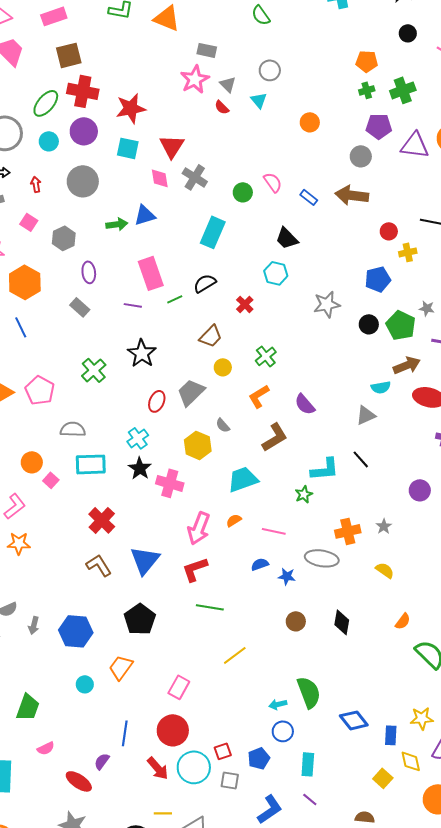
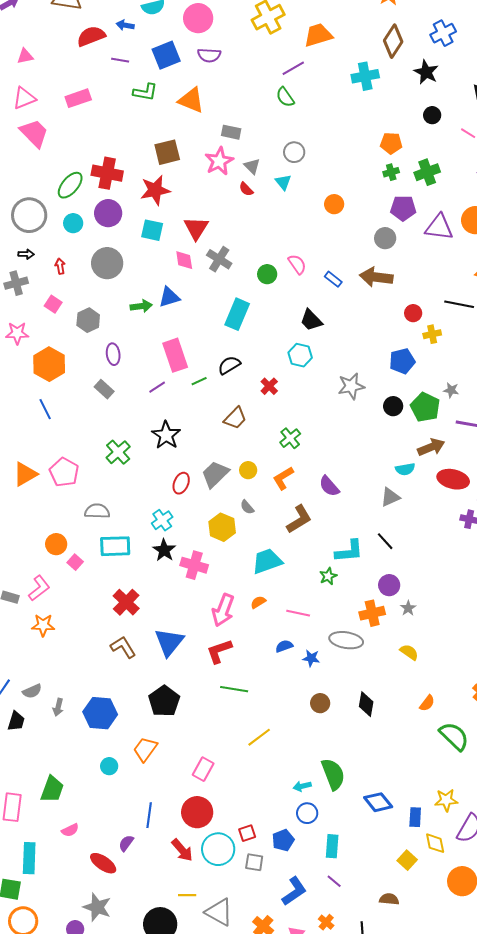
brown square: (69, 55) -> (167, 152), moved
purple line: (133, 305) -> (157, 387), turned -42
yellow circle: (223, 367) -> (248, 470), moved
purple circle: (420, 490) -> (389, 585), moved

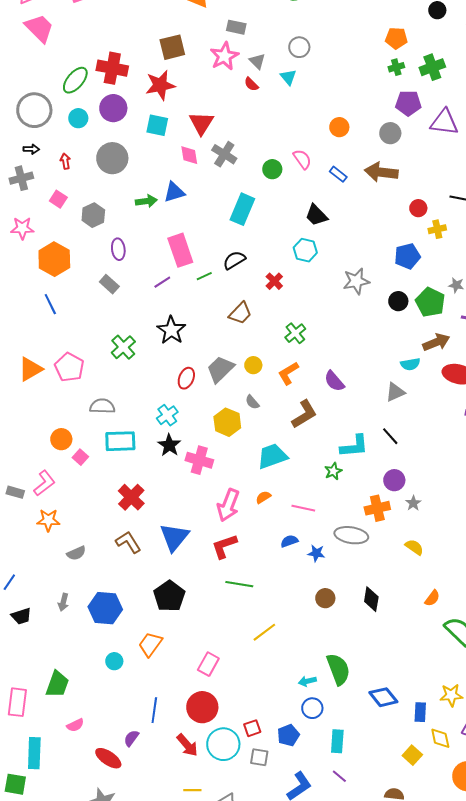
orange circle: (334, 204) -> (339, 127), moved
gray semicircle: (32, 691) -> (76, 553), moved
black trapezoid: (16, 721) -> (21, 616), turned 55

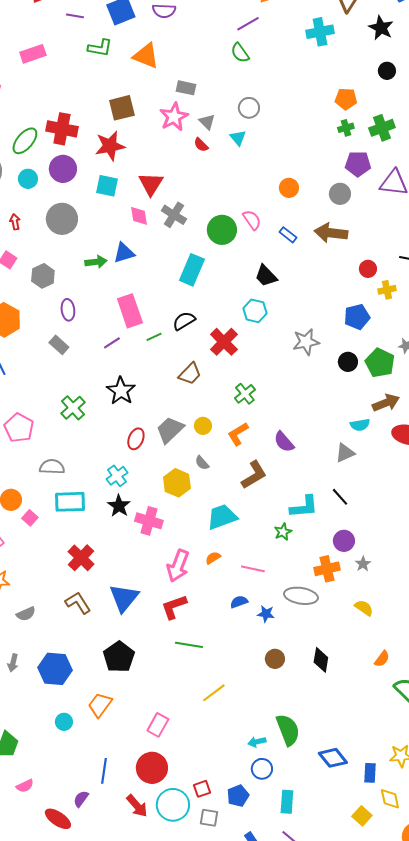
green circle: (272, 169) -> (222, 230), size x1.5
red cross: (274, 281) -> (224, 342), size x1.6

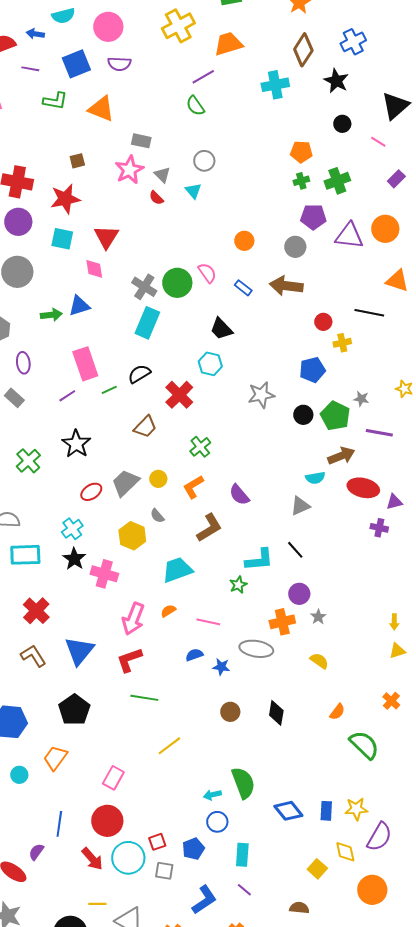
brown square: (122, 108) -> (77, 161), size x0.6
gray cross: (174, 215) -> (144, 287), moved
red ellipse: (136, 439) -> (91, 492), turned 35
blue rectangle: (370, 773) -> (326, 811), moved

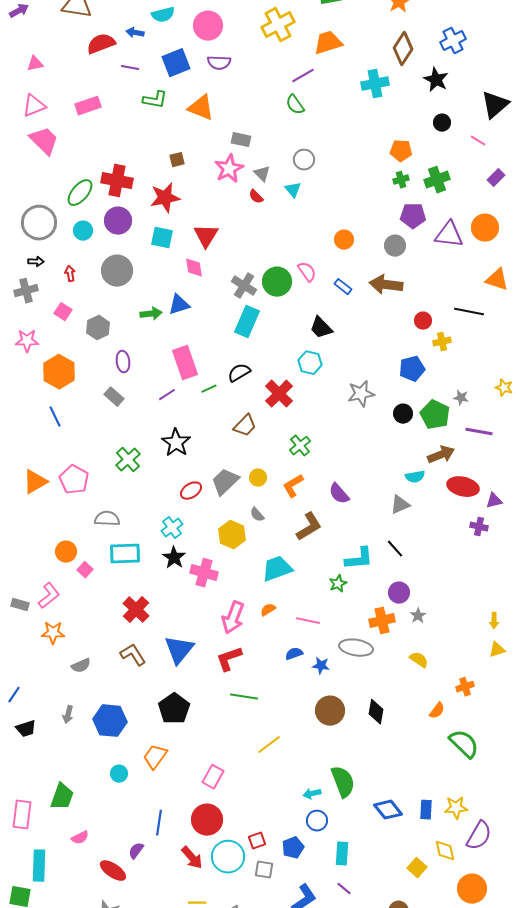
orange cross: (391, 701) -> (465, 687), moved, turned 30
brown circle: (230, 712) -> (330, 711), size x1.5

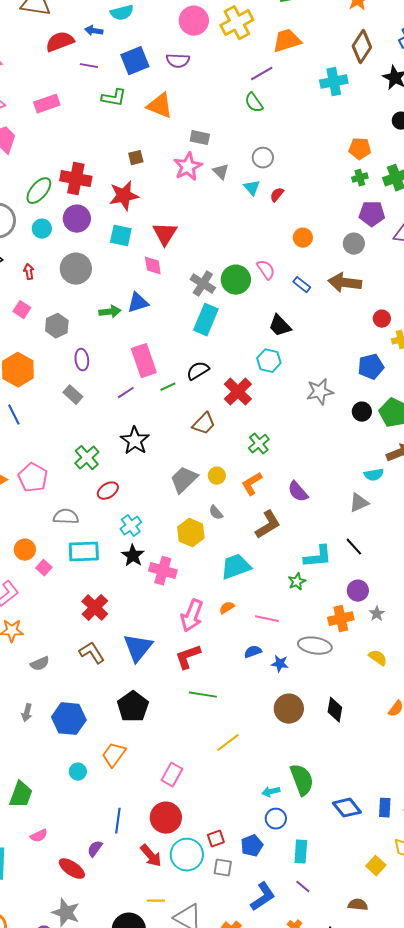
pink circle: (208, 26) -> (194, 21), moved
red semicircle: (256, 197) -> (277, 195), moved, turned 84
red ellipse: (191, 491) -> (108, 491), moved

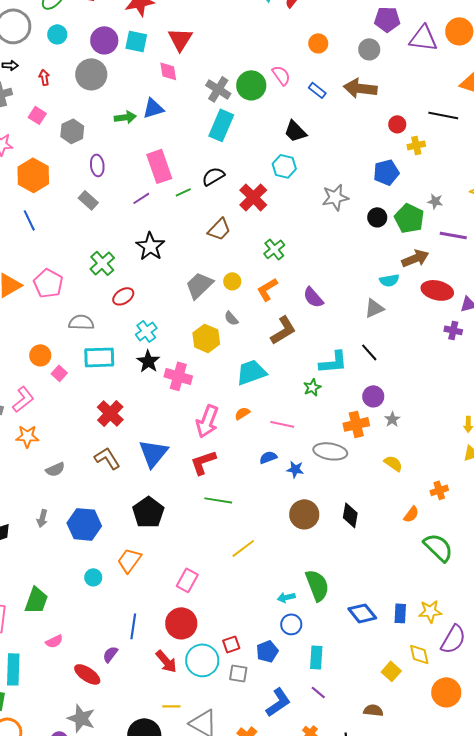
purple circle: (77, 219) -> (104, 40), moved

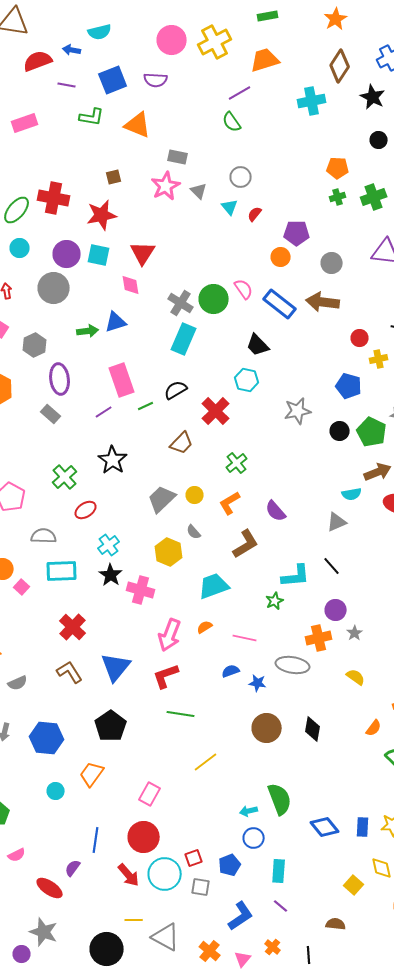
purple pentagon: (387, 19) -> (297, 233), moved
blue rectangle: (317, 90) -> (280, 304), size x1.8
purple ellipse: (97, 165) -> (60, 379), size x1.4
blue pentagon: (386, 172) -> (349, 386), turned 30

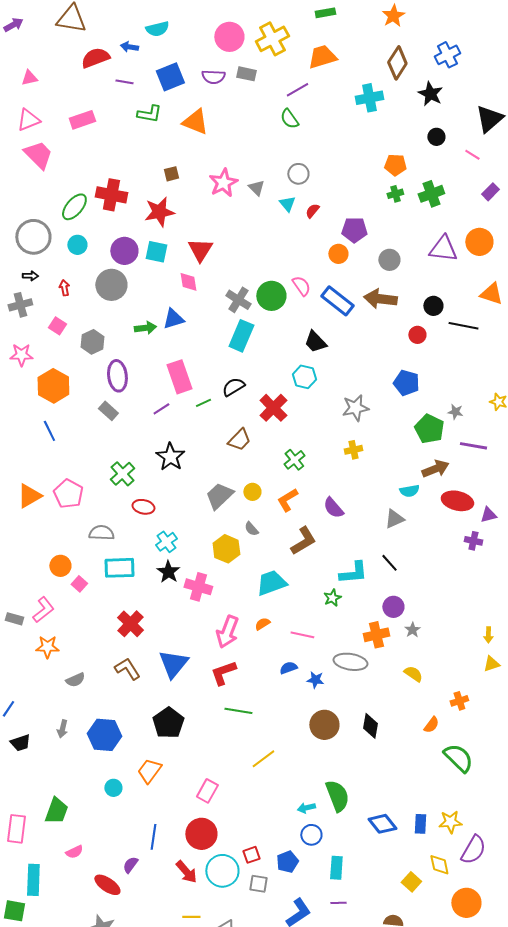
gray rectangle: (178, 157) -> (246, 74), moved
yellow cross: (379, 359) -> (353, 450), moved
black circle: (340, 431) -> (433, 306), moved
red ellipse: (86, 510) -> (143, 507), turned 45
purple line: (281, 906) -> (338, 903), turned -42

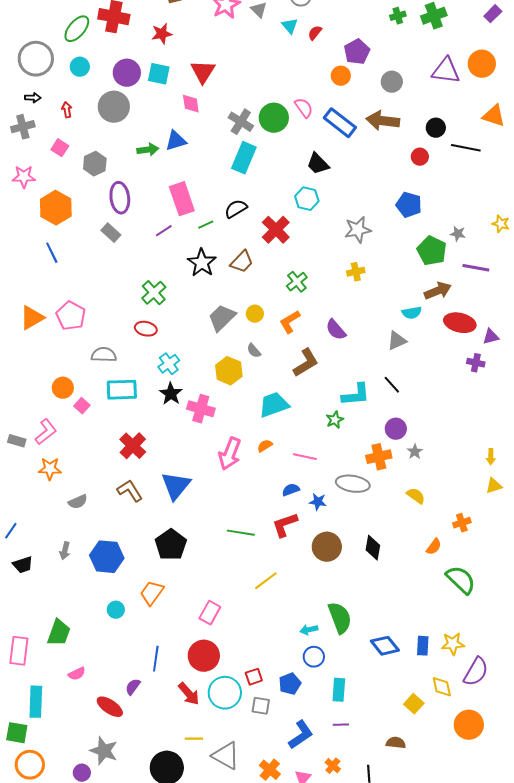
red star: (159, 212) -> (162, 34), size x0.7
purple pentagon: (354, 230) -> (357, 52), turned -30
black star: (170, 457) -> (202, 263), moved
green cross: (122, 474) -> (154, 293), moved
red L-shape: (223, 673) -> (285, 525), moved

